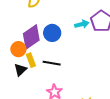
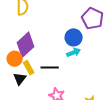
cyan arrow: (82, 24) -> (74, 52), moved
blue circle: (52, 33) -> (74, 37), moved

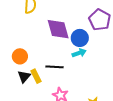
purple diamond: (26, 45) -> (58, 29), moved, turned -65
yellow rectangle: (29, 68) -> (36, 76), moved

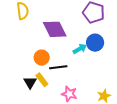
blue circle: (80, 38) -> (95, 43), moved
orange circle: (20, 56) -> (42, 58), moved

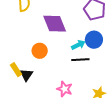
black line: (58, 67) -> (80, 60), moved
yellow rectangle: (42, 80) -> (16, 70), moved

